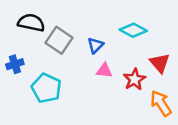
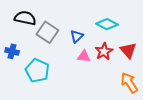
blue cross: (15, 64) -> (12, 51), turned 32
red star: (134, 79) -> (104, 51), moved

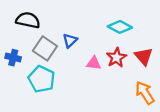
gray square: (47, 32) -> (45, 48), moved
blue triangle: (77, 36) -> (70, 41), moved

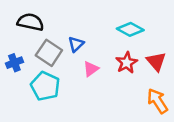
blue cross: (13, 58) -> (14, 63), turned -35
pink triangle: (94, 63) -> (91, 69), moved, turned -42

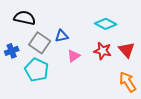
blue triangle: (76, 44) -> (62, 36), turned 32
red star: (127, 63) -> (103, 51), turned -30

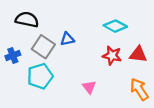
red triangle: (127, 50) -> (138, 54), turned -42
pink triangle: (74, 56) -> (89, 87), moved, turned -32
cyan pentagon: (37, 70) -> (40, 76), turned 30

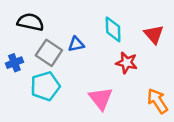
cyan diamond: (115, 26) -> (113, 29), moved, turned 60
red triangle: (138, 54) -> (154, 34), moved, turned 42
pink triangle: (89, 87) -> (101, 98), size x1.5

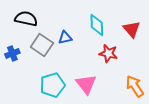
cyan pentagon: (45, 86) -> (52, 85), moved

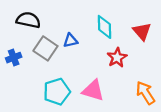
red star: (108, 53) -> (117, 58), turned 30
pink triangle: (86, 84) -> (93, 90), turned -35

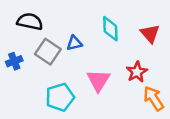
red star: (117, 58) -> (137, 72), moved
pink triangle: (93, 90) -> (98, 80), moved, turned 45

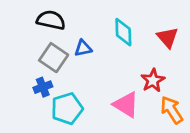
black semicircle: (30, 21) -> (51, 20), moved
blue cross: (14, 61) -> (43, 87), moved
pink triangle: (98, 80) -> (126, 105), moved, turned -30

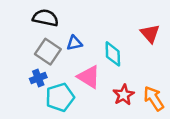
cyan diamond: (123, 32) -> (113, 54), moved
red star: (153, 80) -> (124, 95), moved
pink triangle: (126, 105) -> (89, 77), moved

